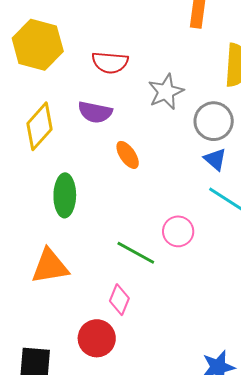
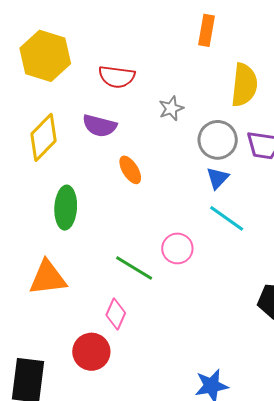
gray star: (166, 92) -> (171, 108), size x0.7
blue triangle: (215, 159) -> (217, 178), turned 30

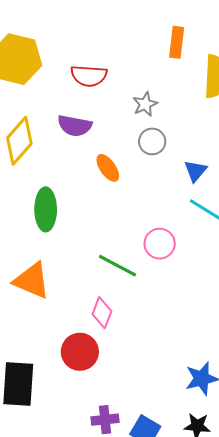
orange rectangle: (207, 30) -> (177, 42), moved
gray circle: (218, 140) -> (152, 141), moved, size x0.7
orange triangle: (48, 278) -> (32, 281), turned 33

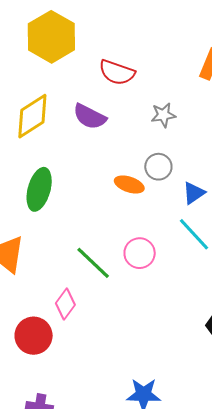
gray circle: (152, 141) -> (158, 167), moved
orange ellipse: (108, 168) -> (129, 185), moved, turned -52

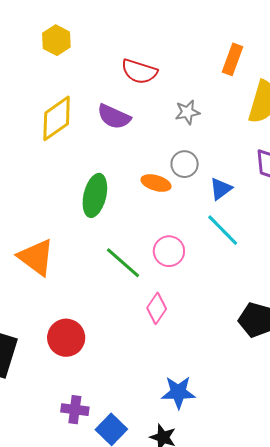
yellow hexagon: (51, 37) -> (56, 40), moved, size x0.6
green ellipse: (39, 189) -> (95, 195), moved
pink diamond: (65, 304) -> (157, 308), moved

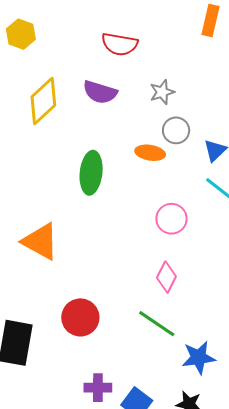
yellow hexagon: (56, 40) -> (21, 34), moved
gray star: (187, 112) -> (162, 92), moved
green line: (123, 263) -> (157, 324), moved

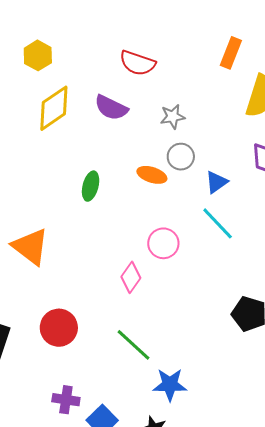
yellow hexagon: (21, 34) -> (38, 55), moved
green ellipse: (91, 173) -> (91, 186), size x0.7
pink diamond: (166, 277) -> (131, 277), moved

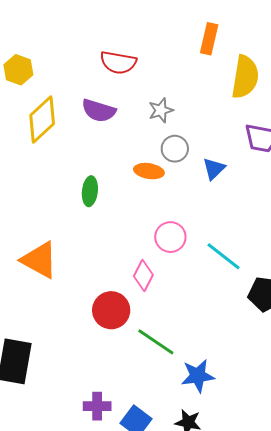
cyan line: (218, 223) -> (223, 256), moved
red circle: (59, 328) -> (111, 310), moved

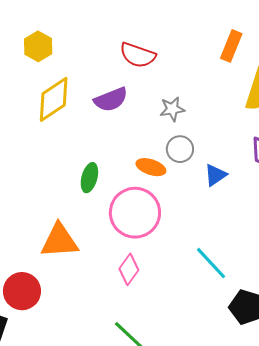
purple semicircle: (99, 111) -> (111, 99), turned -48
pink circle: (170, 237) -> (135, 213), moved, size x1.6
orange triangle: (39, 260) -> (60, 241), moved, turned -42
red circle: (111, 310) -> (22, 291), moved

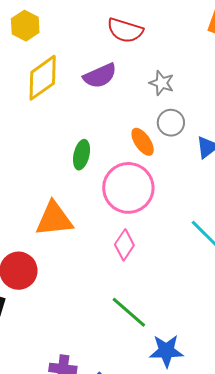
gray star: (172, 109) -> (162, 83), turned 30
orange ellipse: (151, 167) -> (143, 142), turned 40

